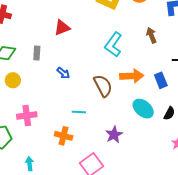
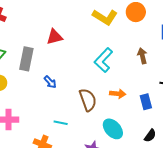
gray rectangle: (37, 53) -> (26, 59), size x1.6
orange arrow: (132, 76) -> (118, 94), size x0.7
cyan ellipse: (143, 109) -> (113, 129), moved

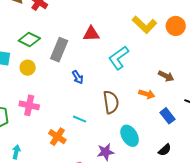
brown arrow: (142, 56) -> (166, 76), moved, turned 119
cyan L-shape: (103, 60) -> (119, 58), moved
orange arrow: (118, 94) -> (147, 94), moved
blue rectangle: (146, 102) -> (167, 116), turned -35

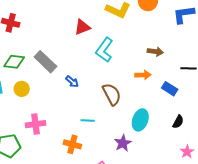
red triangle: (91, 34) -> (82, 27), moved
gray rectangle: (59, 50) -> (45, 62), turned -50
cyan ellipse: (130, 136) -> (140, 120), turned 70

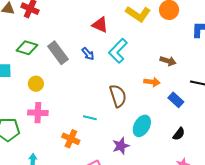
red triangle: (82, 27) -> (100, 25), turned 36
blue arrow: (72, 82) -> (88, 54), moved
yellow circle: (22, 89) -> (36, 84), moved

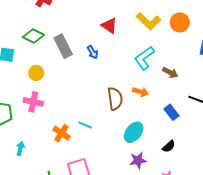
cyan L-shape: (118, 51) -> (144, 58), moved
orange arrow: (152, 82) -> (141, 92), moved
cyan line: (90, 118) -> (85, 125), moved
purple star: (121, 146) -> (138, 160), moved

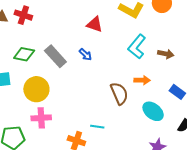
yellow circle: (36, 73) -> (36, 89), size x1.6
cyan ellipse: (134, 132) -> (153, 111), moved, turned -75

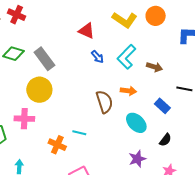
blue arrow: (85, 54) -> (97, 57), moved
yellow circle: (36, 89) -> (39, 90), moved

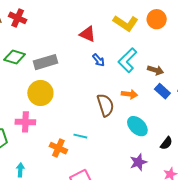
gray rectangle: (44, 59) -> (46, 62), turned -70
blue rectangle: (162, 106) -> (162, 91), moved

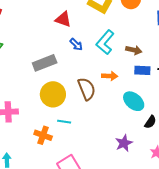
gray rectangle: (46, 62) -> (45, 63), moved
blue rectangle: (162, 91) -> (142, 70), turned -35
yellow circle: (40, 93) -> (53, 94), moved
cyan ellipse: (137, 126) -> (134, 101), moved

